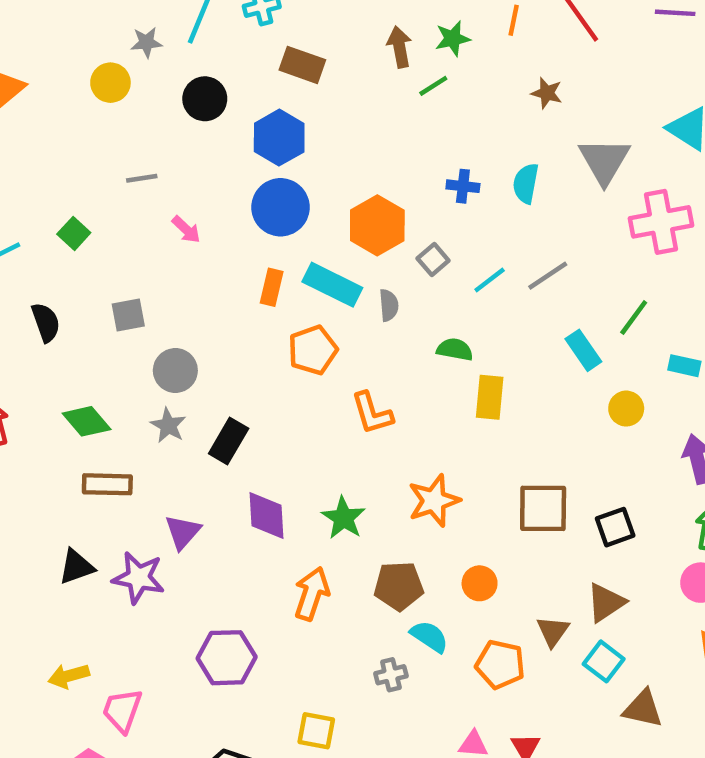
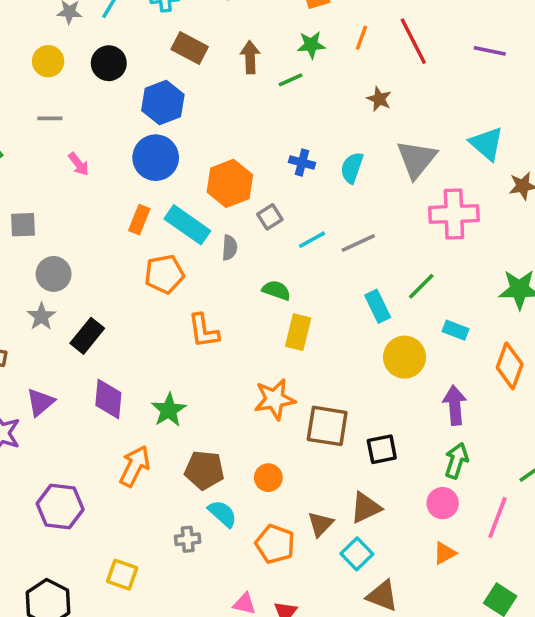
brown arrow: (399, 47) -> (250, 57), moved
yellow circle: (110, 83) -> (48, 61), moved
yellow circle: (626, 409) -> (405, 357), size x1.5
orange star: (434, 501) -> (274, 399), moved

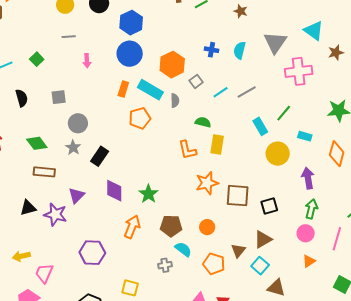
brown star: (379, 99) -> (241, 11), moved
pink arrow: (79, 164) -> (87, 61), turned 40
orange L-shape: (204, 331) -> (187, 150), moved

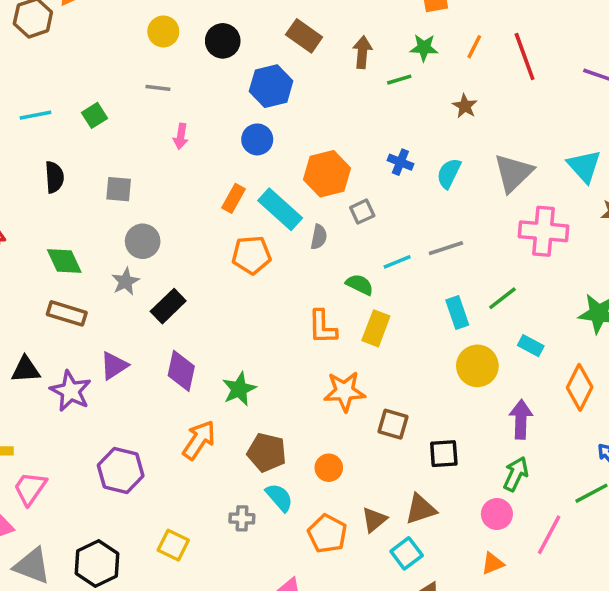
blue circle: (130, 54) -> (257, 139), size x0.7
cyan line: (221, 92) -> (397, 262), moved
brown square: (238, 196) -> (393, 424), size x0.7

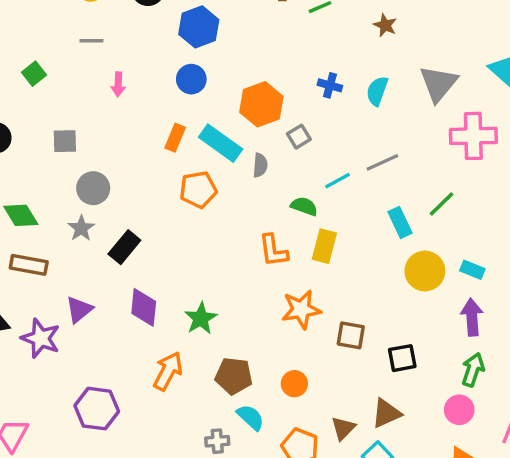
cyan rectangle: (531, 346) -> (472, 270), moved

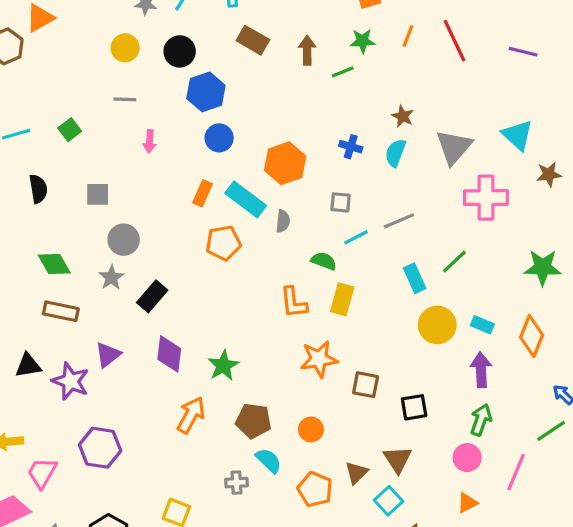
brown star: (385, 25) -> (403, 116), moved
blue hexagon: (199, 27) -> (206, 92), moved
gray square: (299, 137) -> (341, 202), moved, turned 35
purple hexagon: (97, 409) -> (100, 448), moved
brown triangle: (386, 413) -> (398, 459), turned -40

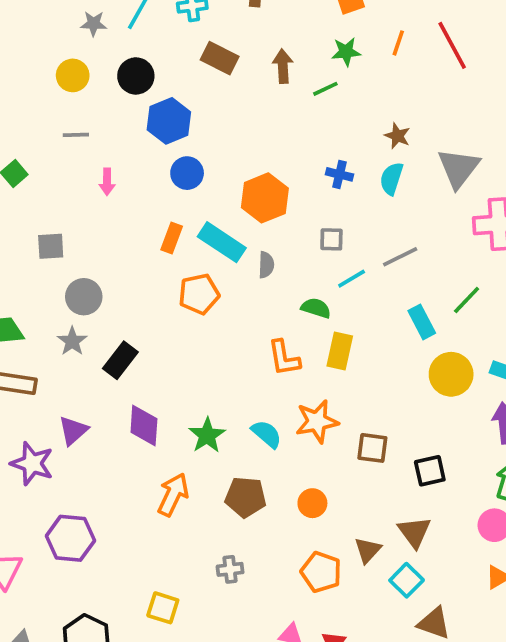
cyan semicircle: (269, 461) -> (267, 434), moved

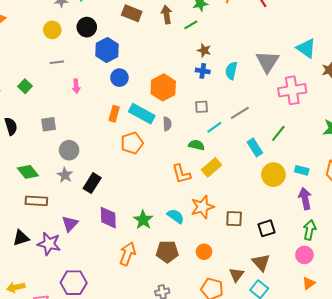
brown star: (397, 136) -> (204, 50), moved
yellow rectangle: (340, 351) -> (212, 167), turned 42

